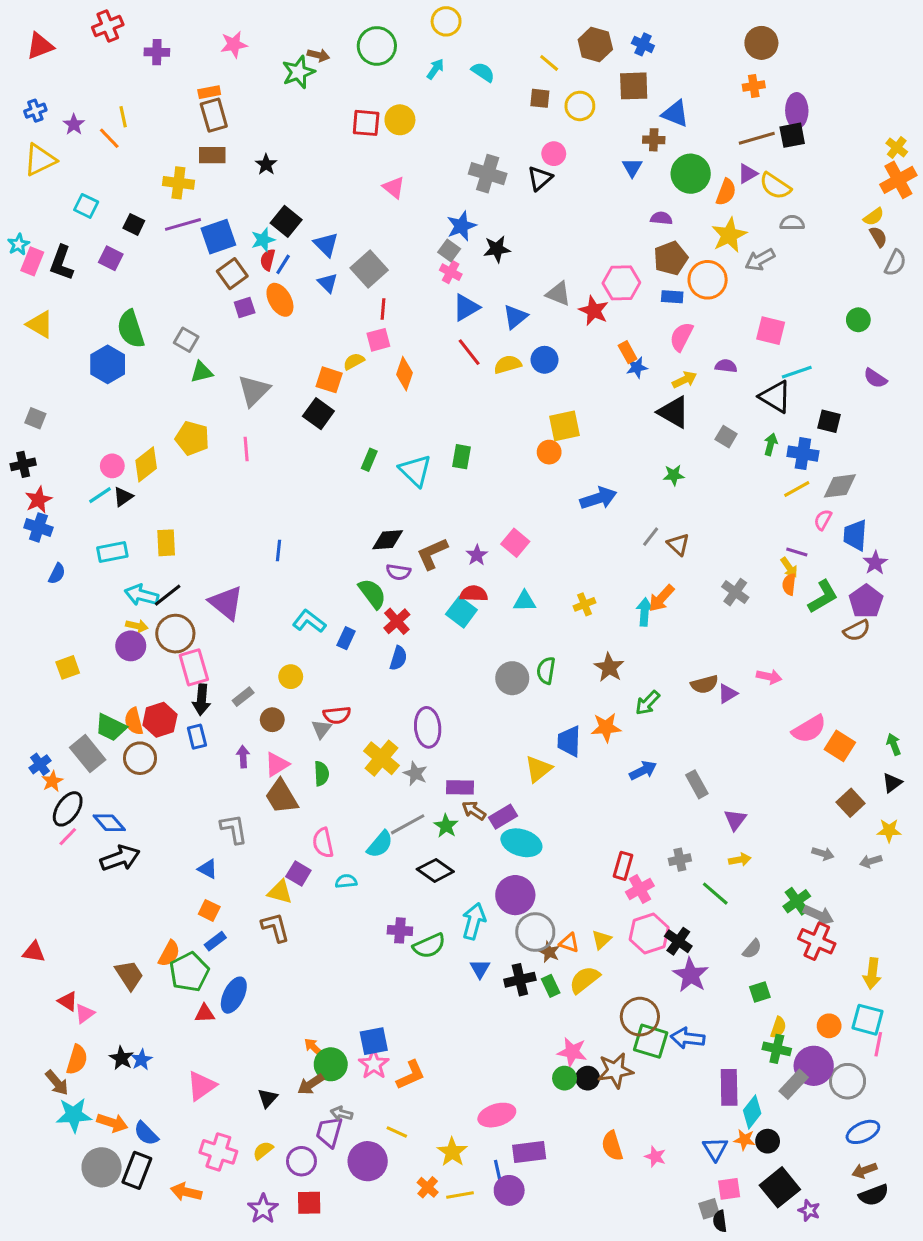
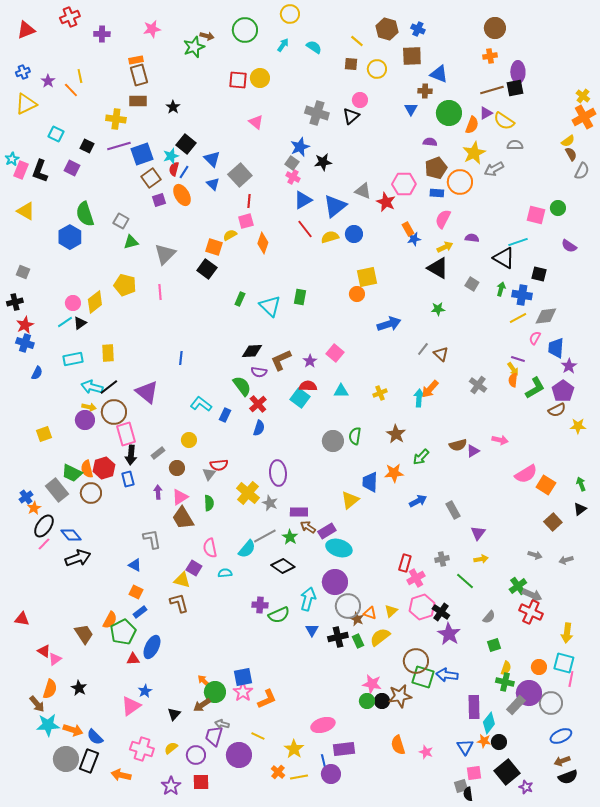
blue triangle: (515, 317) -> (335, 206), size x1.4
pink square: (771, 331) -> (536, 215), moved
yellow star: (889, 830) -> (578, 426), moved
blue star: (142, 1060) -> (145, 691), moved

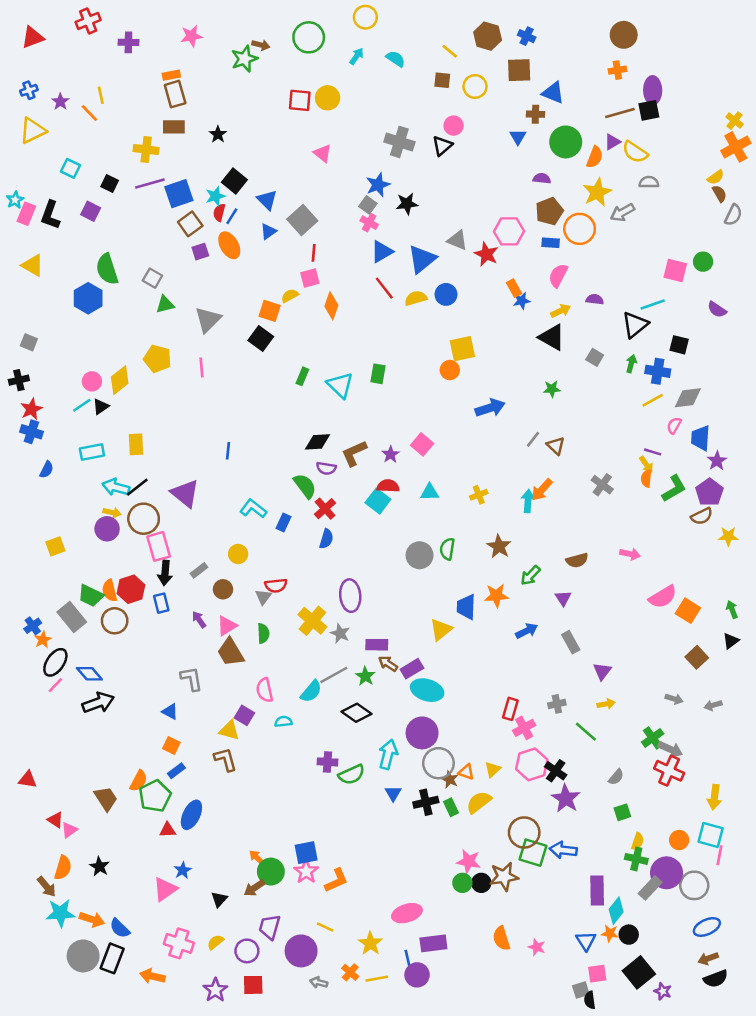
blue triangle: (213, 184) -> (268, 231), turned 40
black triangle: (504, 258) -> (635, 325), turned 50
purple triangle: (473, 451) -> (563, 598), moved, turned -32
purple arrow: (158, 492) -> (199, 620), turned -32
gray arrow: (222, 724) -> (319, 982), moved

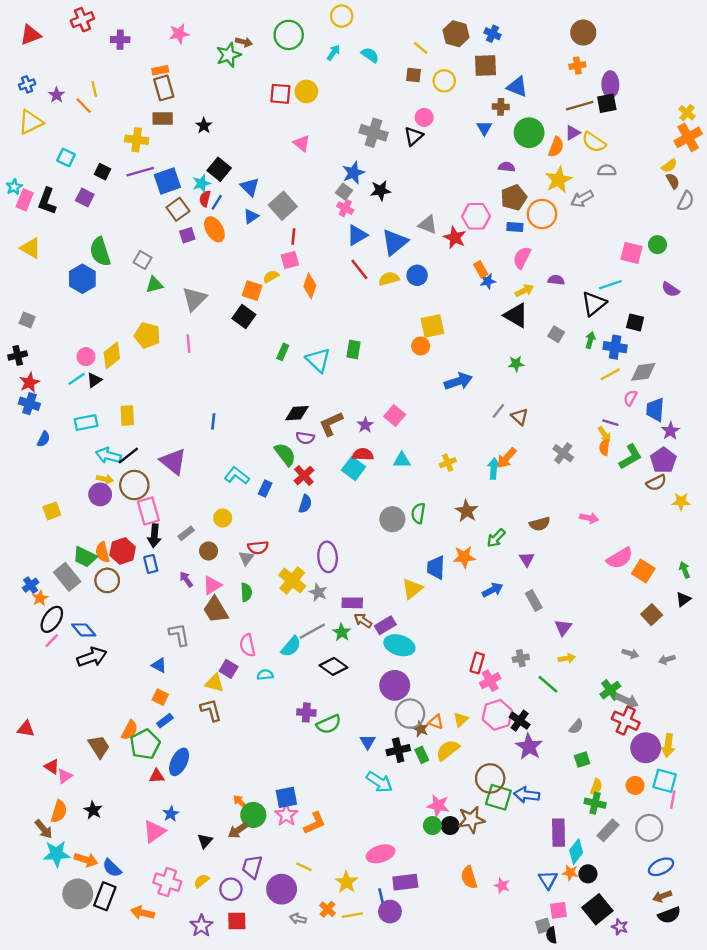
cyan arrow: (388, 754) -> (379, 782), moved, turned 108
purple circle: (667, 873) -> (646, 748), moved

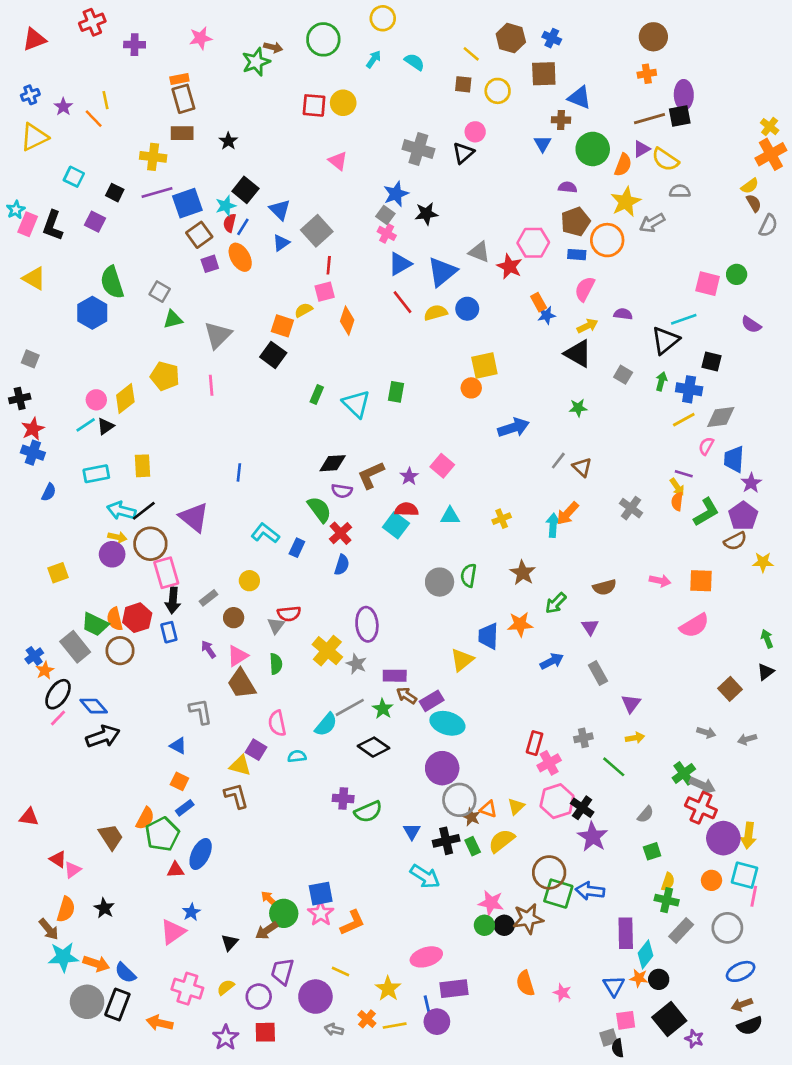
orange square: (643, 571) -> (701, 581), moved, turned -30

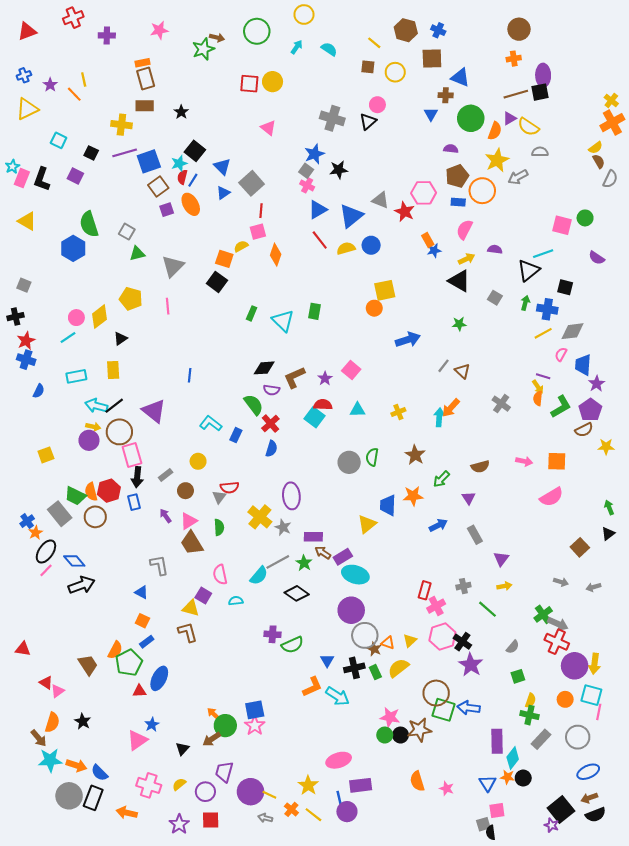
black triangle: (106, 426) -> (120, 339), moved
orange L-shape: (352, 923) -> (312, 687), moved
yellow line: (341, 971) -> (269, 795), moved
black square: (669, 1019) -> (561, 809), moved
yellow line: (395, 1026) -> (313, 815), turned 48

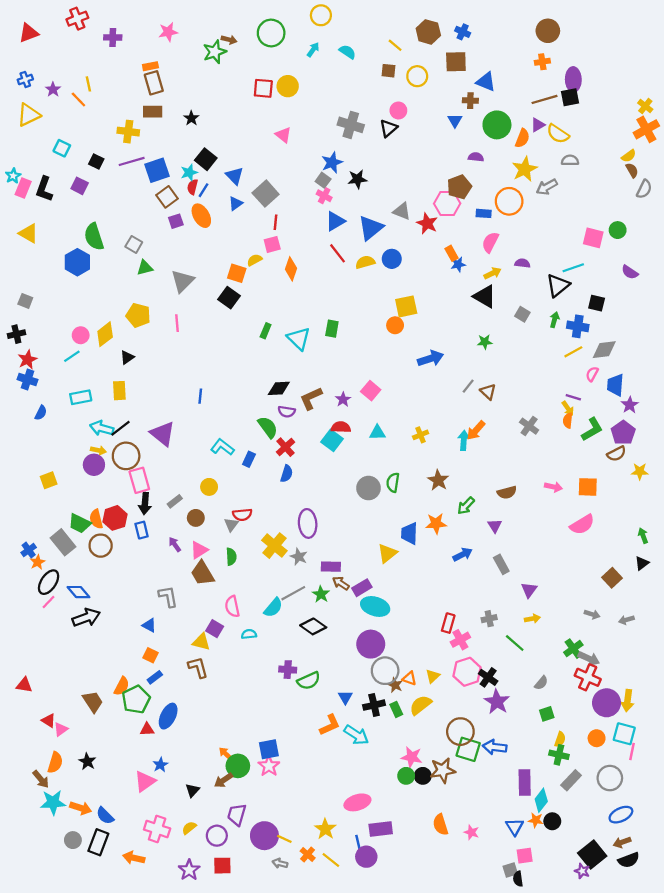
brown pentagon: (457, 176) -> (459, 187), moved
gray circle: (69, 796) -> (73, 840), size x0.6

